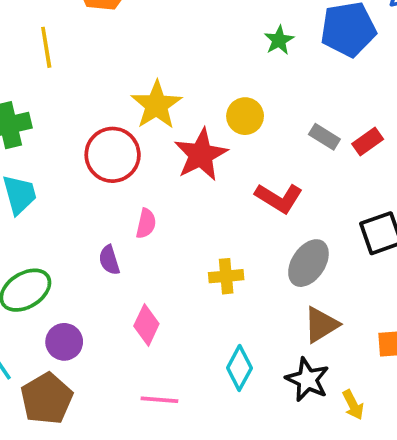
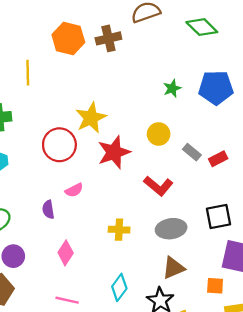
yellow circle: (245, 116) -> (159, 134), moved
pink semicircle: (146, 224) -> (74, 190), turned 42
gray ellipse: (308, 263) -> (171, 229), turned 40

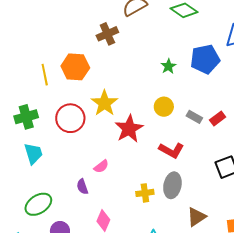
orange hexagon: (68, 38) -> (75, 67), moved
red circle: (59, 145) -> (70, 118), moved
gray ellipse: (171, 229) -> (172, 185), moved, turned -60

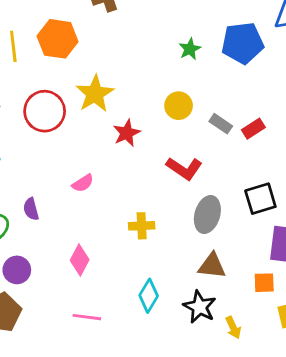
red star: (129, 129) -> (127, 133), size x0.7
gray ellipse: (172, 185) -> (207, 214), moved
purple semicircle: (82, 187) -> (31, 209), moved
brown triangle: (196, 217) -> (212, 266), turned 35

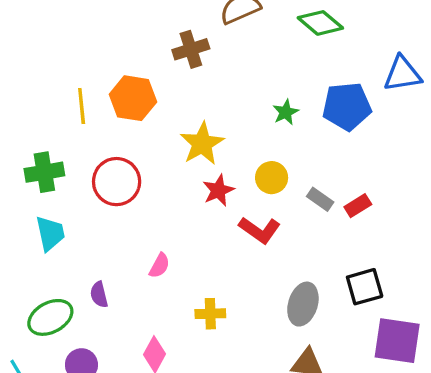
yellow star: (95, 94) -> (202, 144), moved
red star: (127, 133) -> (218, 190), moved
red L-shape: (184, 168) -> (260, 230), moved
pink semicircle: (83, 183) -> (159, 266), turned -30
yellow cross: (142, 226) -> (210, 314), moved

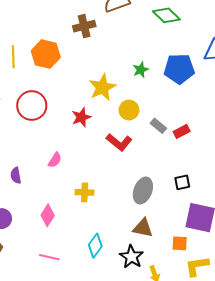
yellow star: (202, 144) -> (102, 87), moved
red star: (218, 190) -> (81, 117), moved
black square: (365, 287) -> (182, 182), size x0.7

